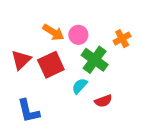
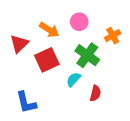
pink circle: (78, 35) -> (79, 22), moved
red triangle: (21, 60) -> (19, 44), moved
red semicircle: (103, 101) -> (95, 93), turned -56

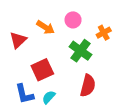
red square: (47, 60) -> (42, 70), moved
cyan semicircle: (73, 79) -> (49, 97), moved
red semicircle: (95, 93) -> (88, 86), size x1.5

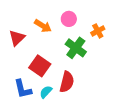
red square: (42, 70) -> (40, 66), turned -30
red semicircle: (88, 86) -> (67, 82), moved

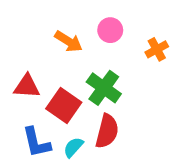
red triangle: (17, 38) -> (27, 86), moved, turned 48
green cross: (76, 48) -> (104, 88), moved

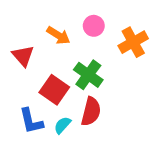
orange cross: (157, 49) -> (133, 42), size x1.5
red triangle: (27, 86) -> (23, 56), moved, turned 45

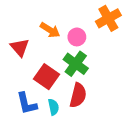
pink circle: (94, 26) -> (77, 37), moved
orange cross: (133, 42) -> (108, 18), moved
cyan semicircle: (62, 125) -> (54, 107), turned 126

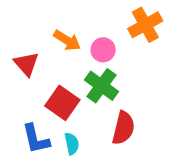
red semicircle: (78, 95) -> (123, 128), moved

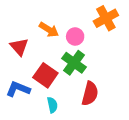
blue L-shape: (36, 139) -> (18, 89), moved, turned 125

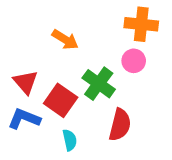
orange cross: (106, 18) -> (141, 24), turned 35
pink circle: (75, 37) -> (134, 61), moved
red triangle: (19, 47) -> (26, 82), moved

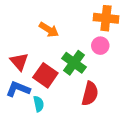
cyan semicircle: (70, 140) -> (39, 104), moved

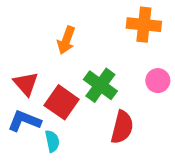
orange arrow: (49, 30) -> (66, 40), turned 78
pink circle: (100, 46) -> (158, 81), moved

